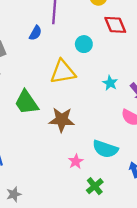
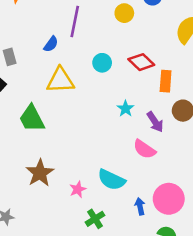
red diamond: (115, 25) -> (141, 62), moved, turned -30
yellow triangle: (63, 72) -> (60, 80), moved
brown star: (62, 120) -> (40, 173), moved, turned 30

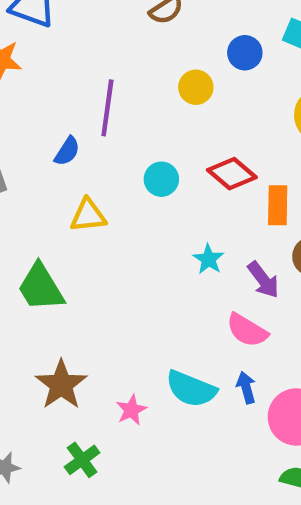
yellow triangle: (60, 80) -> (88, 215), size x0.7
blue arrow: (140, 206) -> (246, 388), moved
green cross: (95, 219) -> (82, 460), moved

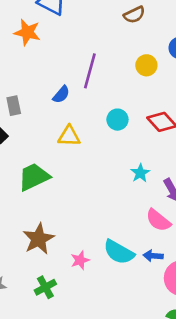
green trapezoid: (41, 287) -> (34, 177), turned 88
blue arrow: (246, 388) -> (153, 256), turned -78

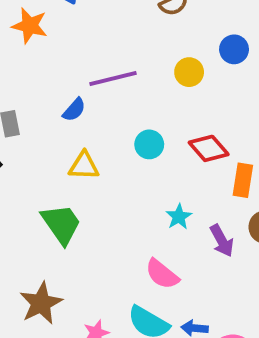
purple line: (90, 71) -> (113, 79), turned 60
green trapezoid: (34, 177) -> (61, 224), moved, turned 80
pink semicircle: (158, 220) -> (162, 274), moved

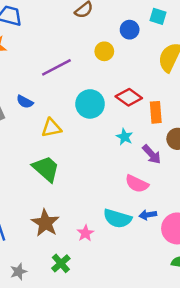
blue semicircle: (74, 110) -> (25, 102), moved, turned 91
cyan circle: (149, 144) -> (90, 104), size x1.5
cyan star: (179, 217) -> (125, 137), moved
pink semicircle: (162, 274) -> (137, 184), moved

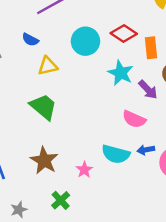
blue semicircle: (25, 102) -> (30, 40), moved
cyan star: (125, 137) -> (121, 73), size x1.5

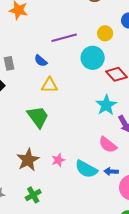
cyan circle: (85, 41) -> (93, 58), moved
pink star: (84, 170) -> (58, 160), moved

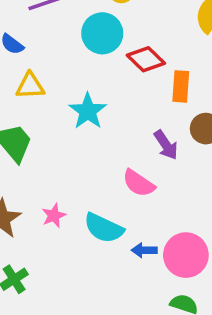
cyan star: (106, 105) -> (88, 111), moved
blue arrow: (111, 171) -> (144, 250), moved

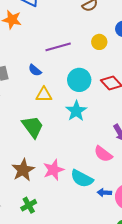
cyan circle: (102, 33) -> (79, 80), moved
pink star: (54, 216) -> (53, 170), size x1.5

